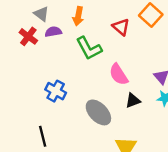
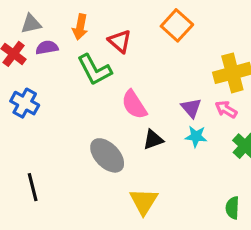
gray triangle: (41, 14) -> (31, 24), turned -49
red triangle: (121, 27) -> (120, 41), moved
blue cross: (56, 91) -> (25, 103), moved

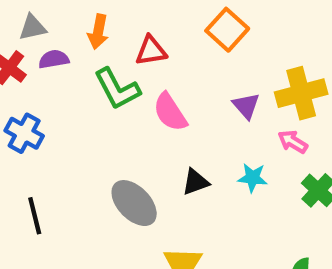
red triangle: (120, 41) -> (151, 51), turned -50
pink semicircle: (134, 105) -> (170, 112), moved
purple triangle: (191, 108) -> (246, 106), moved
black line: (33, 187) -> (35, 216), moved

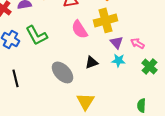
green L-shape: (117, 89) -> (36, 35), moved
yellow cross: (301, 93) -> (105, 20), moved
purple triangle: (246, 106) -> (116, 42), moved

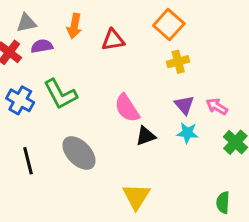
yellow cross: (105, 20) -> (178, 62), moved, size x0.6
pink semicircle: (79, 29) -> (127, 108), moved
gray ellipse: (62, 72) -> (79, 153), moved

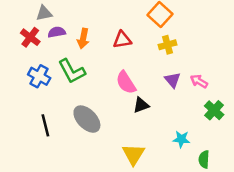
orange arrow: (74, 26) -> (83, 38), moved
red triangle: (113, 40) -> (122, 40), moved
cyan star: (187, 133) -> (181, 139), moved

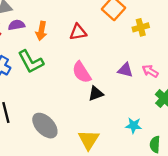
yellow cross: (168, 45) -> (141, 27), moved
purple triangle: (173, 80) -> (125, 70), turned -35
gray ellipse: (87, 119) -> (45, 126), moved

